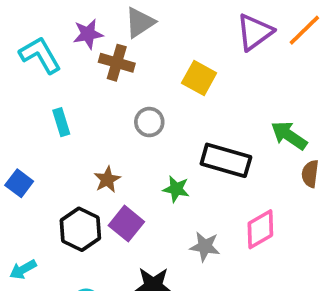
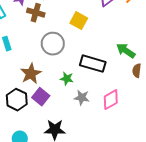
gray circle: (149, 122) -> (53, 44), size x1.5
brown star: (107, 179) -> (31, 74), size x1.5
gray star: (205, 246) -> (82, 98), moved

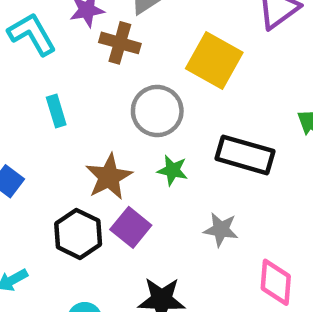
yellow square: (79, 21) -> (214, 60), size x1.4
green star: (67, 79) -> (173, 170), moved
pink diamond: (111, 100) -> (276, 282), moved, turned -55

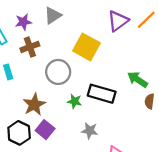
brown cross: (120, 43) -> (30, 47), moved, turned -36
green star: (173, 170) -> (74, 101), moved

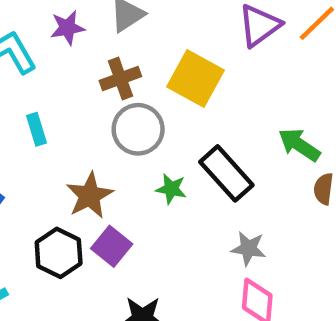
brown cross: (30, 47) -> (120, 78), moved
black rectangle: (102, 94) -> (226, 173), turned 32
gray star: (90, 131) -> (248, 248), moved

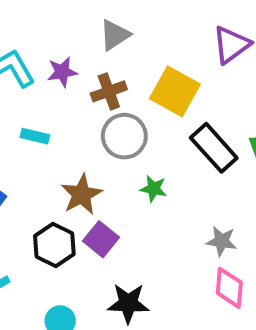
purple star: (67, 28) -> (62, 72), moved
cyan rectangle: (37, 129) -> (35, 136), turned -60
black rectangle: (226, 173) -> (214, 148), moved

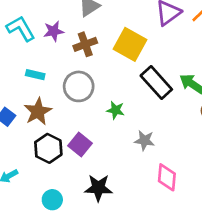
gray circle: (124, 136) -> (79, 86), moved
brown star: (82, 194) -> (38, 111), moved
gray star: (222, 241) -> (144, 140), moved

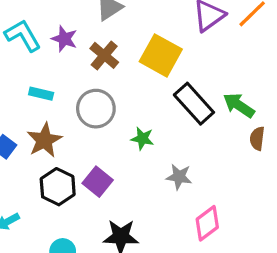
purple star: (54, 31) -> (64, 39), turned 30
brown cross: (85, 44) -> (104, 55), turned -30
pink diamond: (167, 177) -> (207, 223), turned 48

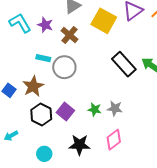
yellow square: (161, 55) -> (104, 21), moved
cyan rectangle: (41, 94) -> (43, 58), moved
green star: (142, 139) -> (95, 109), moved
pink diamond: (207, 223) -> (114, 140), moved

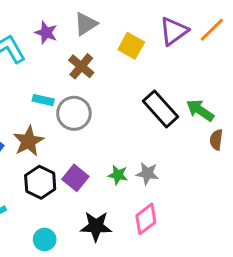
yellow square: (104, 21) -> (131, 46), size x0.7
purple star: (45, 25) -> (46, 33), moved

